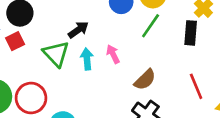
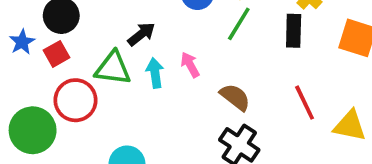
green triangle: (56, 54) -> (113, 68), turned -36
brown semicircle: (145, 80) -> (235, 97), turned -95
red circle: (31, 98) -> (75, 100), moved

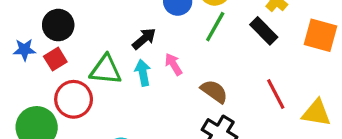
black rectangle: (294, 31) -> (264, 31), turned -44
black arrow: (141, 34) -> (144, 39), moved
blue star: (22, 42) -> (24, 50), turned 30

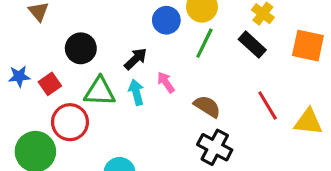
black circle: (58, 25) -> (81, 48), moved

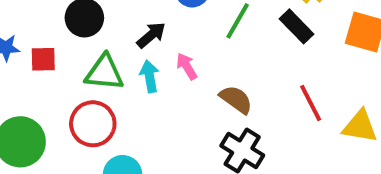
red square: (50, 84) -> (43, 59), turned 30
red circle: (70, 122) -> (93, 124), moved

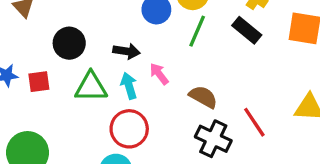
black arrow: (151, 35) -> (127, 51), turned 55
red line: (311, 103) -> (254, 122), moved
red circle: (93, 124) -> (129, 129), moved

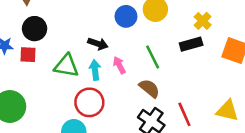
black rectangle: (247, 30) -> (191, 44), turned -65
green line: (197, 31) -> (153, 57), moved, turned -60
black circle: (69, 43) -> (35, 29), moved

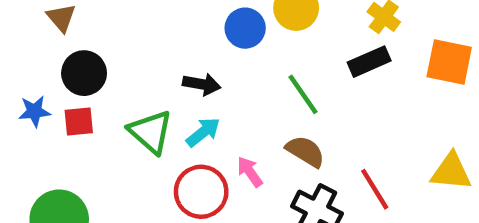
pink arrow: (119, 65) -> (250, 172), moved
green triangle: (66, 66) -> (151, 132), turned 40
cyan arrow: (95, 70) -> (203, 132), turned 66

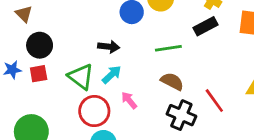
green line: (303, 94) -> (168, 48), turned -60
pink arrow: (250, 172) -> (129, 100), moved
red circle: (201, 192) -> (94, 111), moved

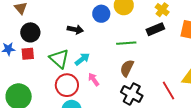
black arrow: (109, 47) -> (75, 29), moved
brown semicircle: (172, 81) -> (127, 68), turned -96
red line: (214, 101) -> (168, 90), moved

